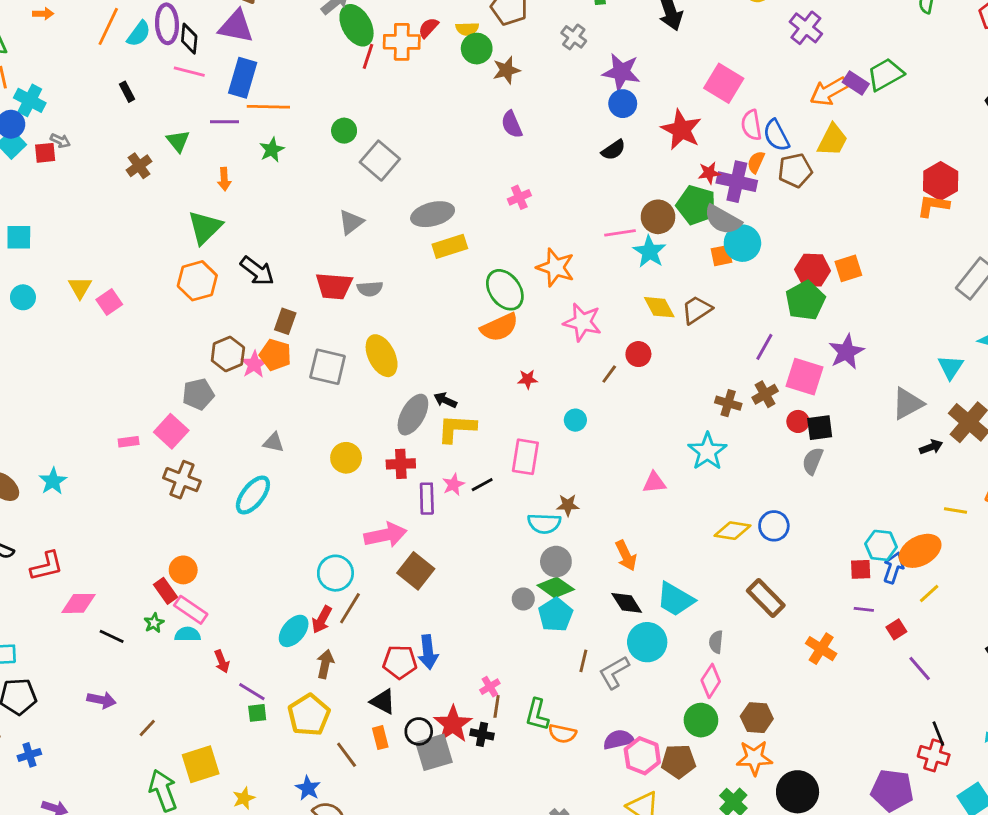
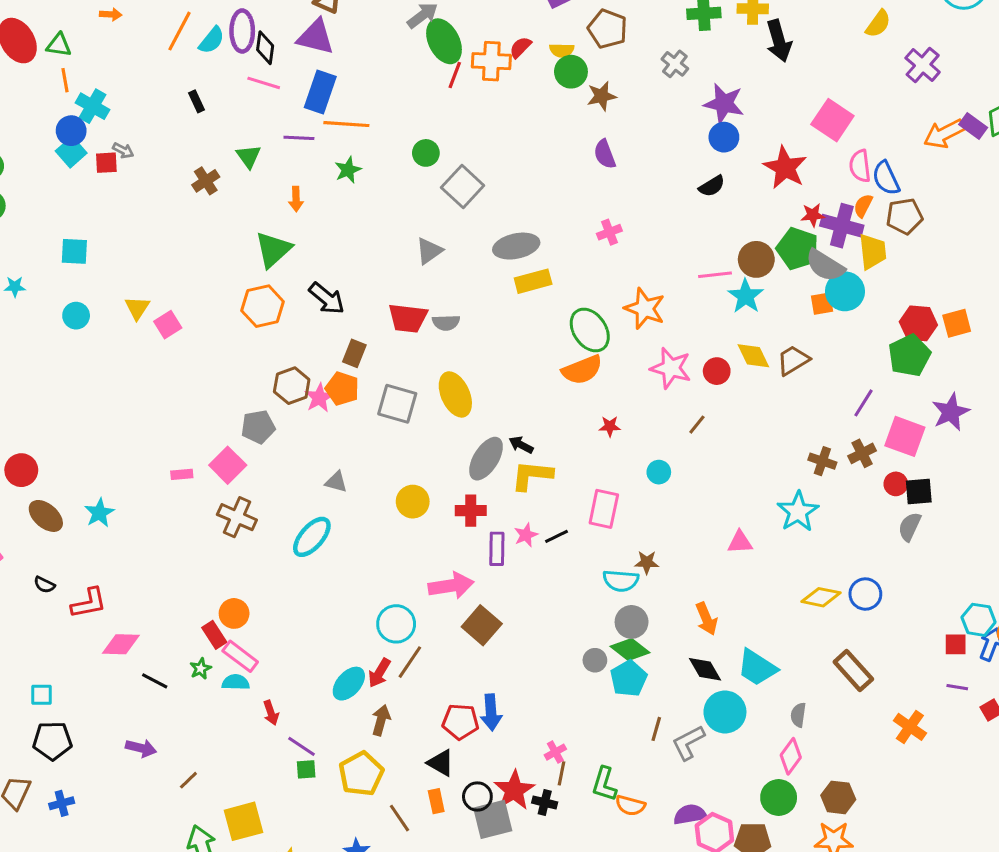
yellow trapezoid: (832, 140) -> (872, 252), moved, turned -36
red circle: (638, 354) -> (717, 371), moved

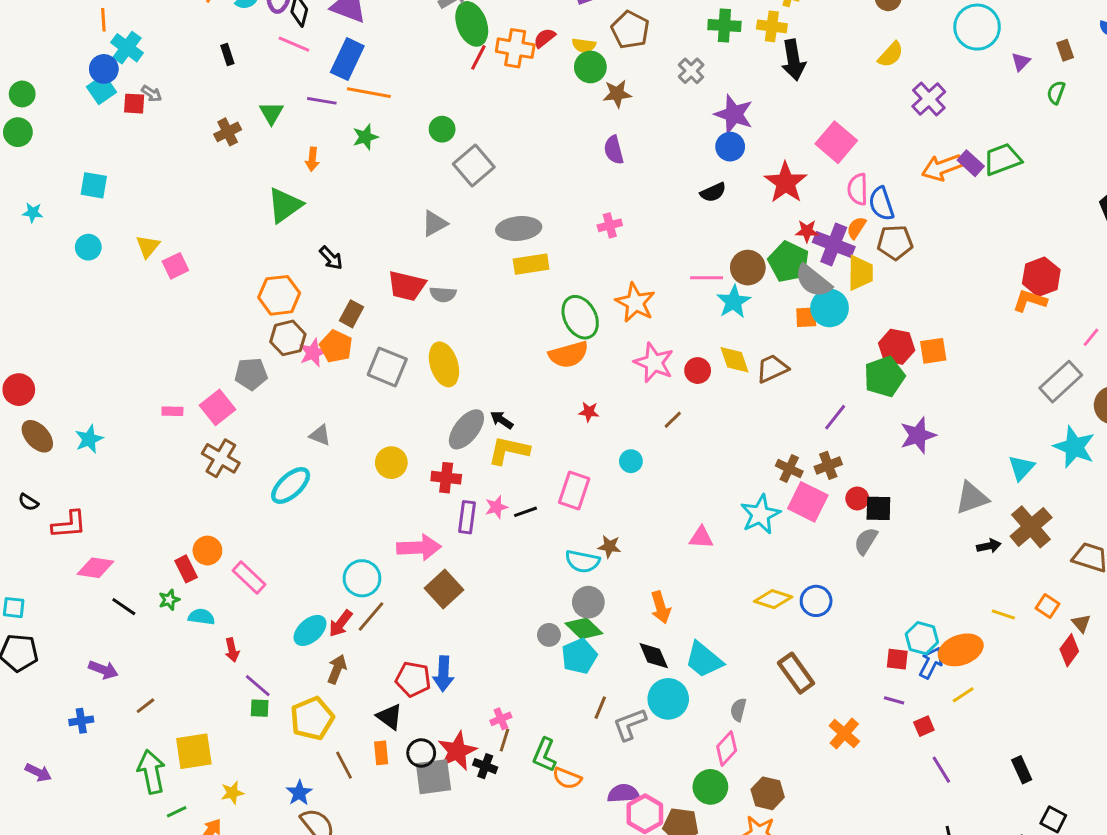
black arrow: (327, 298) -> (331, 258), size x0.7
orange hexagon: (263, 306) -> (279, 295), moved
pink square: (905, 436) -> (808, 502), moved
pink rectangle: (240, 656) -> (249, 577), moved
blue cross: (62, 803) -> (81, 721), moved

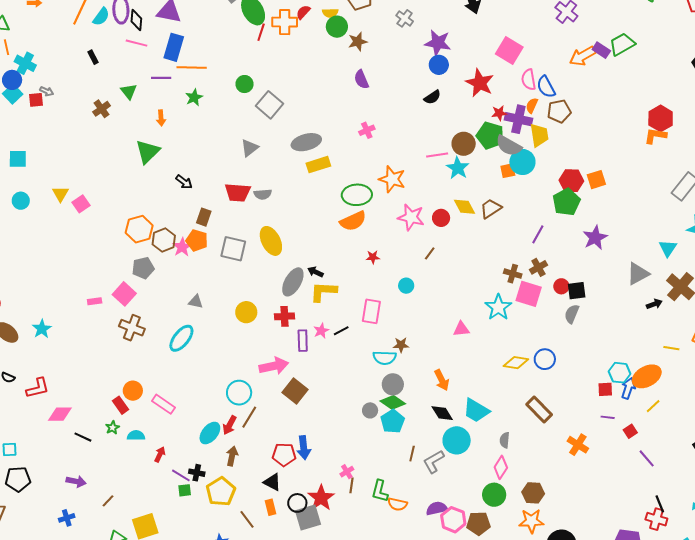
orange hexagon: (279, 295) -> (139, 229), moved
green ellipse: (580, 317) -> (357, 195), turned -56
red arrow: (232, 650) -> (160, 454), turned -133
black cross: (485, 766) -> (197, 473), moved

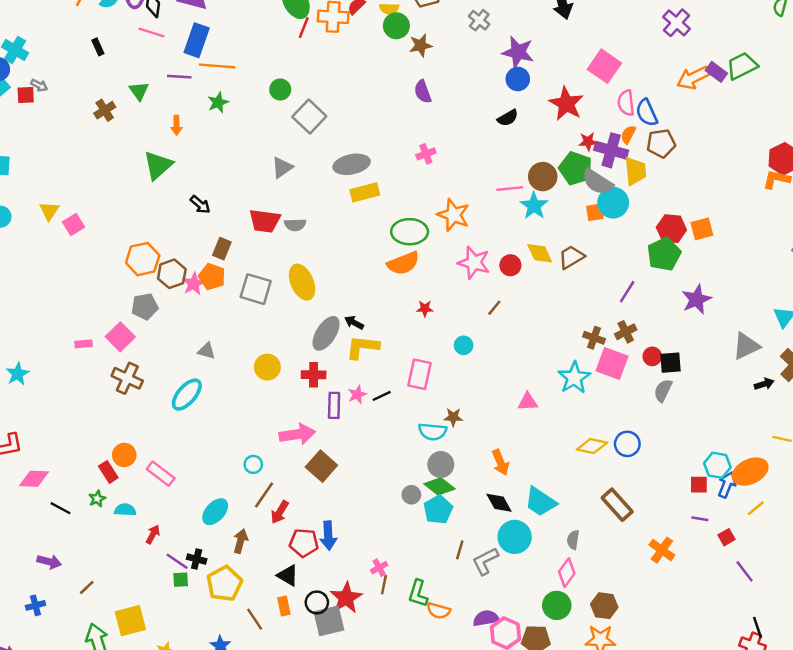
cyan circle: (239, 393) -> (253, 464), size x0.6
red arrow: (230, 425) -> (280, 512), moved

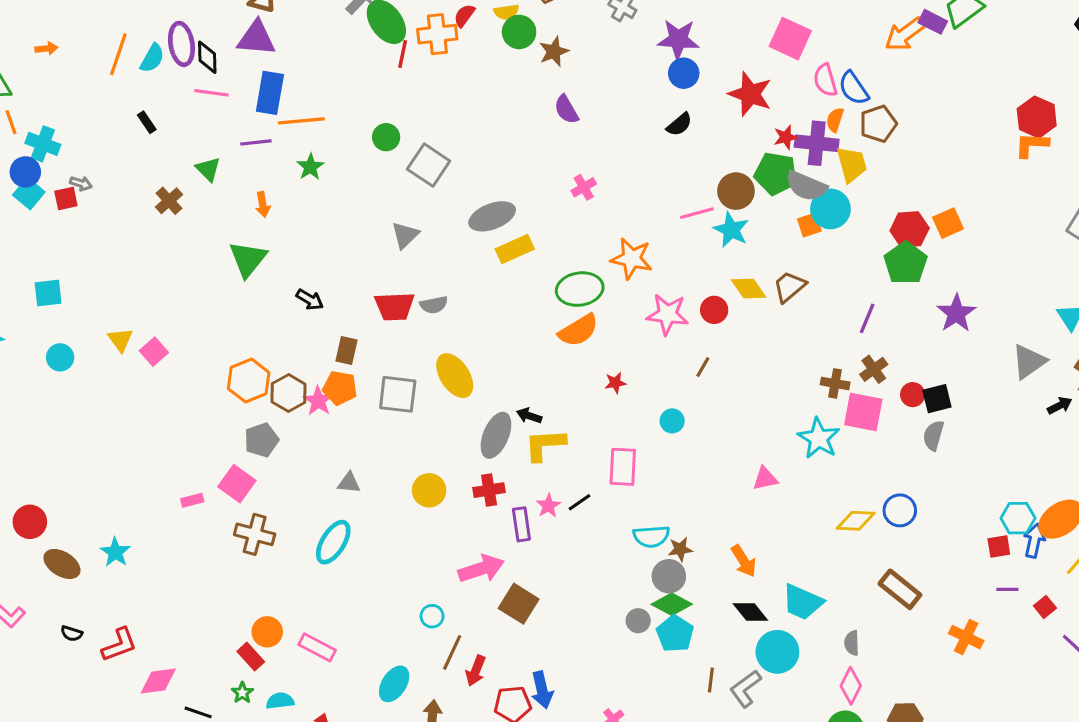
brown star: (453, 417) -> (680, 549), moved

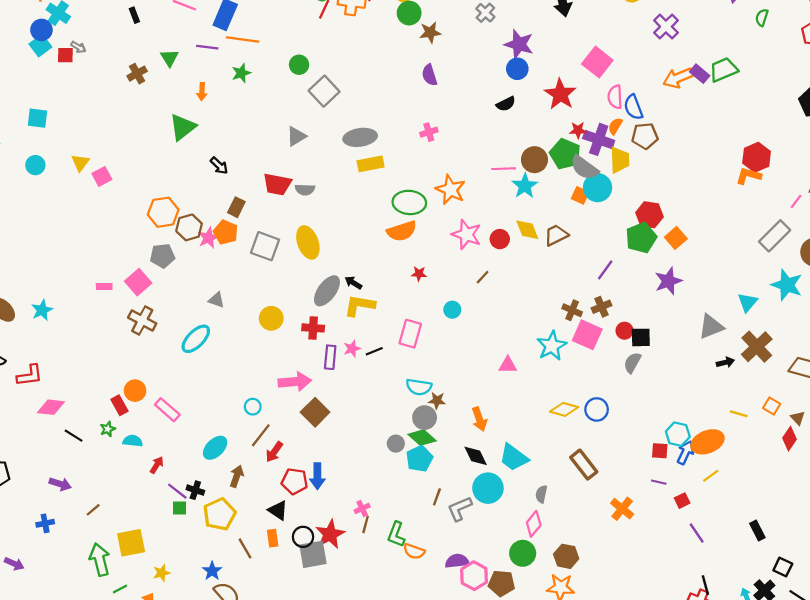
orange square: (948, 223) -> (676, 238), moved, turned -30
orange square: (809, 225) -> (580, 195), turned 30

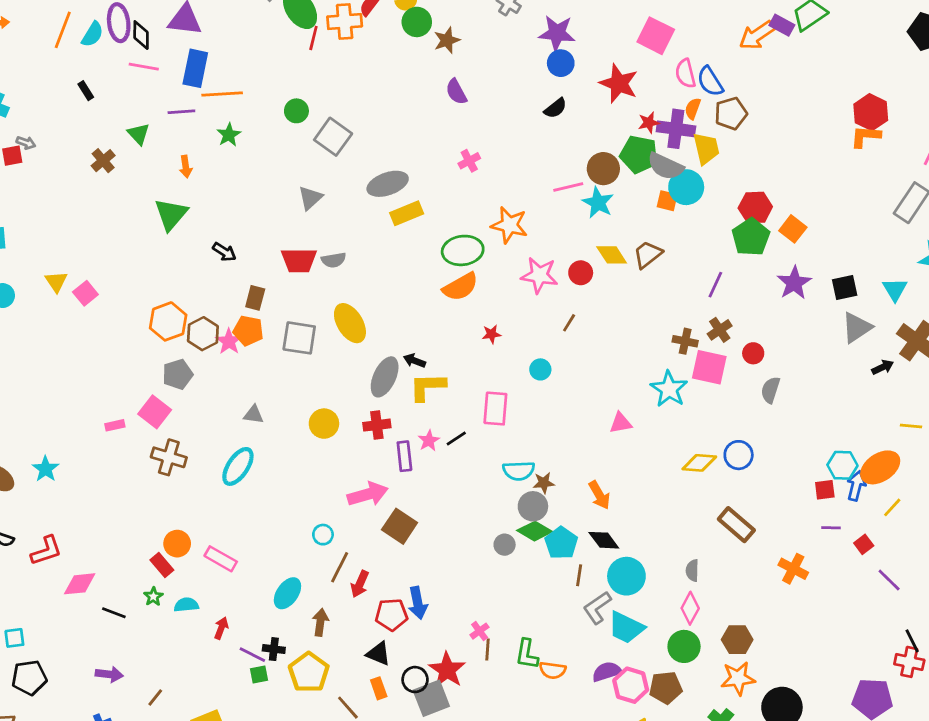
black square: (641, 337) -> (845, 287), moved
cyan trapezoid: (514, 457) -> (626, 628), moved
cyan pentagon: (419, 459) -> (561, 543), moved
brown line: (437, 497) -> (579, 575), moved

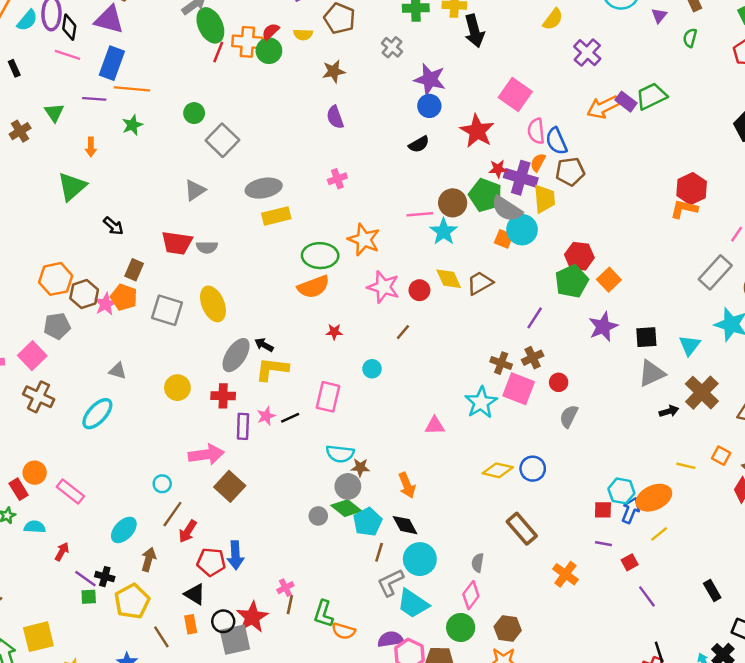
green circle: (417, 22) -> (269, 51), moved

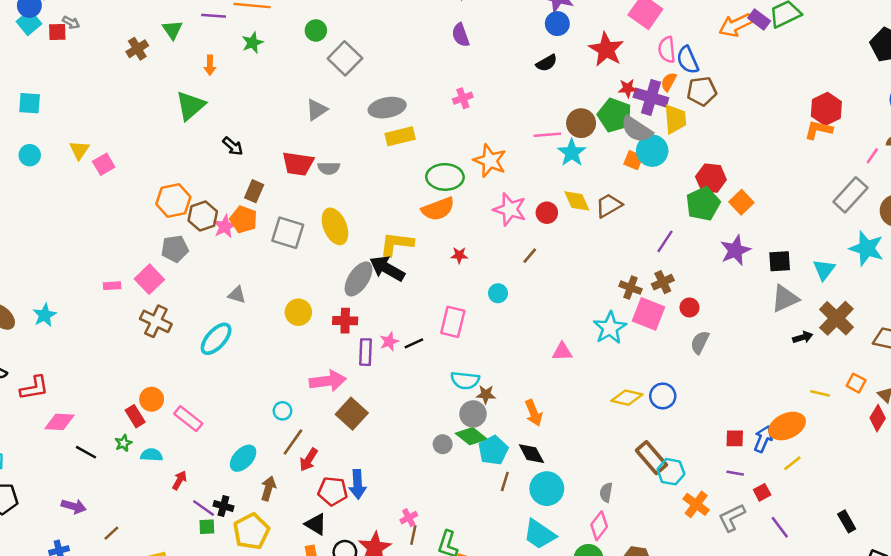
black arrow: (264, 345) -> (387, 268), size x1.8
yellow L-shape: (272, 369) -> (396, 244), moved
cyan hexagon: (621, 491) -> (671, 472), moved
gray L-shape: (390, 583) -> (732, 518), moved

